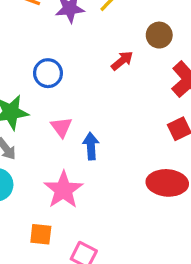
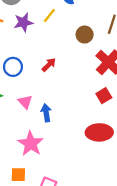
red arrow: (122, 61) -> (49, 65), moved

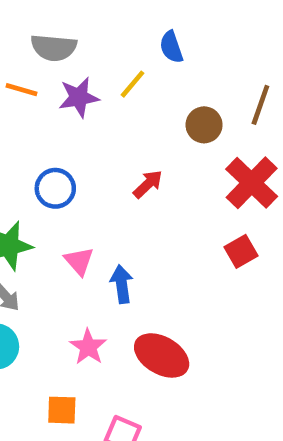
red arrow: (49, 65) -> (148, 184), moved
red ellipse: (99, 132) -> (162, 355), moved, turned 30
pink star: (31, 144) -> (88, 347), size x0.7

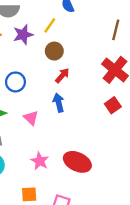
brown circle: (204, 125) -> (54, 51), moved
blue arrow: (122, 284) -> (59, 103), moved

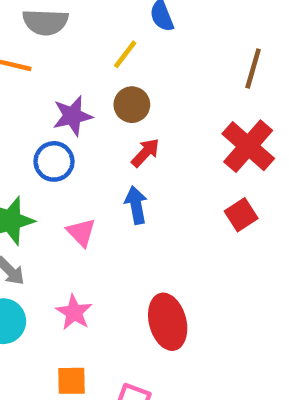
purple star: (23, 35) -> (72, 116), moved
pink star: (40, 161) -> (74, 312), moved
red ellipse: (77, 162) -> (168, 322), turned 48

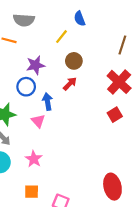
brown circle: (132, 105) -> (74, 61), moved
blue arrow: (136, 205) -> (47, 102), moved
red ellipse: (168, 322) -> (112, 187), moved

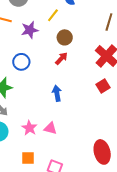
purple star: (36, 65) -> (30, 30), moved
blue arrow: (47, 102) -> (57, 93), moved
pink triangle: (38, 121) -> (50, 128), moved, turned -32

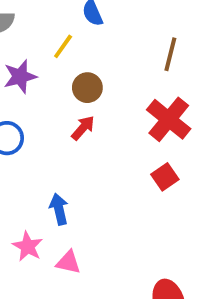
blue arrow: (57, 93) -> (59, 209), moved
pink star: (29, 128) -> (28, 246), moved

